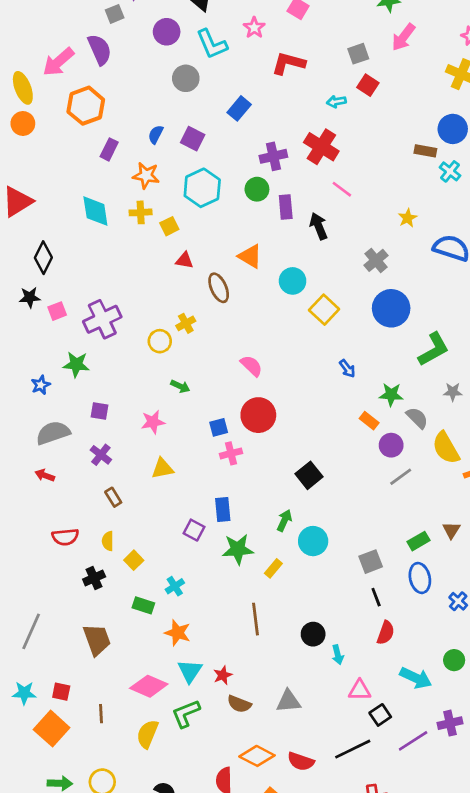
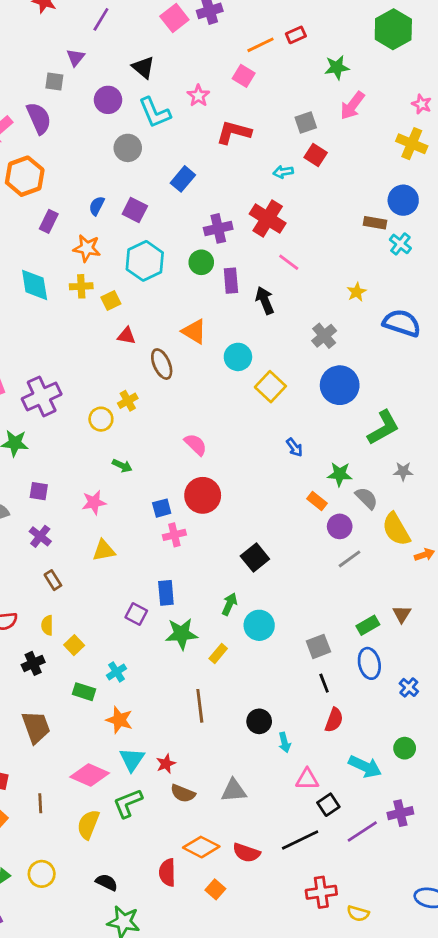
gray square: (115, 14) -> (54, 82), turned 30

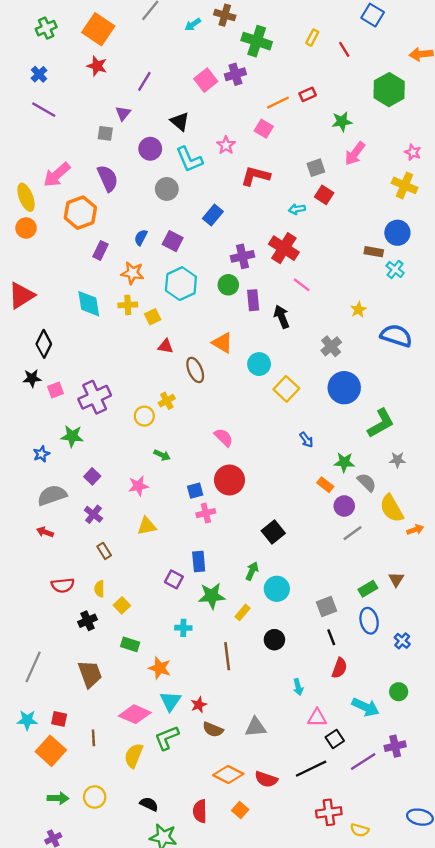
purple semicircle: (39, 118) -> (108, 178), moved
purple square: (39, 491) -> (92, 476), turned 35
cyan cross: (116, 672) -> (183, 628), moved, turned 35
black circle: (259, 721) -> (274, 640), moved
red semicircle: (167, 872) -> (200, 811), moved

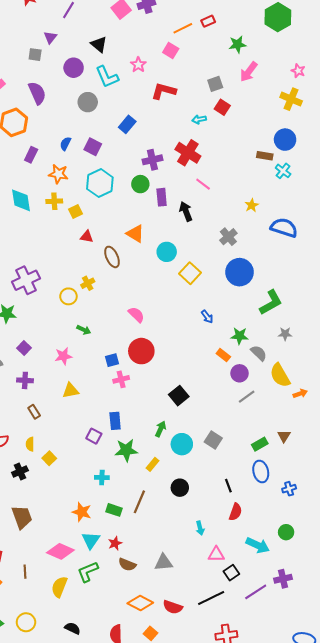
purple cross: (93, 514) -> (25, 380), turned -35
gray square: (326, 607) -> (213, 440), moved, turned -36
blue cross: (402, 641) -> (289, 489), turned 32
green rectangle: (130, 644) -> (114, 510), moved
brown line: (227, 656) -> (139, 502), turned 30

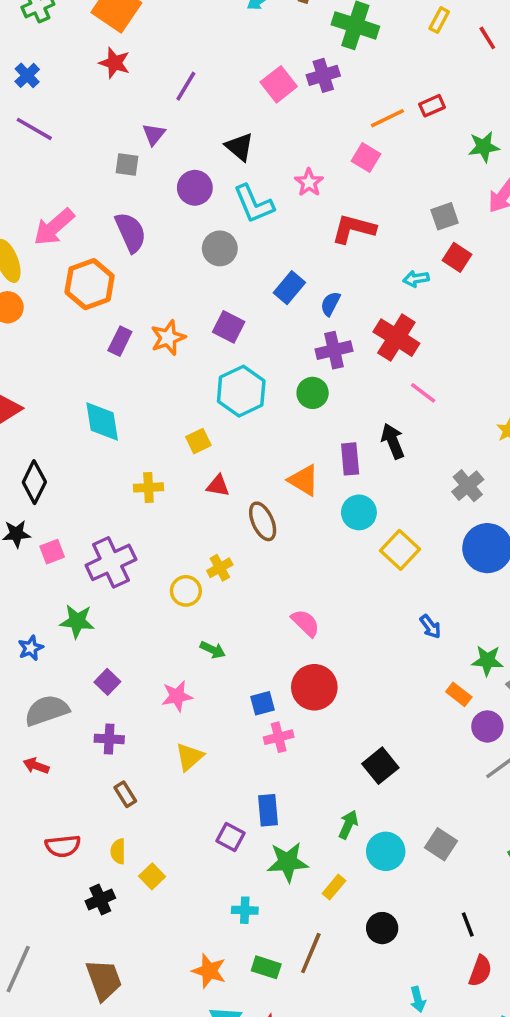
blue semicircle: (65, 144) -> (330, 304), moved
orange star: (58, 174) -> (168, 338), moved, turned -30
purple rectangle: (162, 197) -> (350, 459), moved
yellow cross: (54, 201) -> (148, 487), moved
yellow triangle: (71, 391) -> (189, 757), turned -30

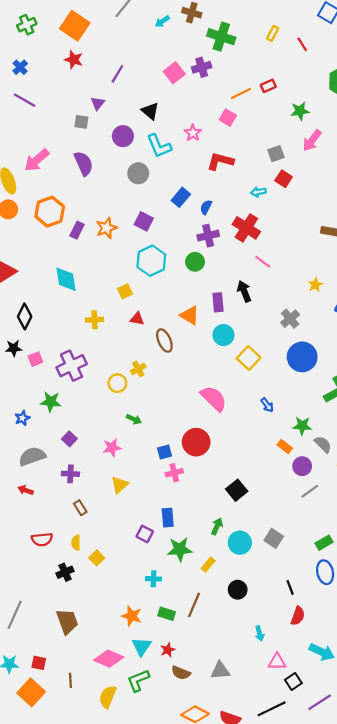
orange hexagon: (90, 284) -> (50, 212), moved
pink semicircle: (305, 623) -> (214, 398), moved, size x1.5

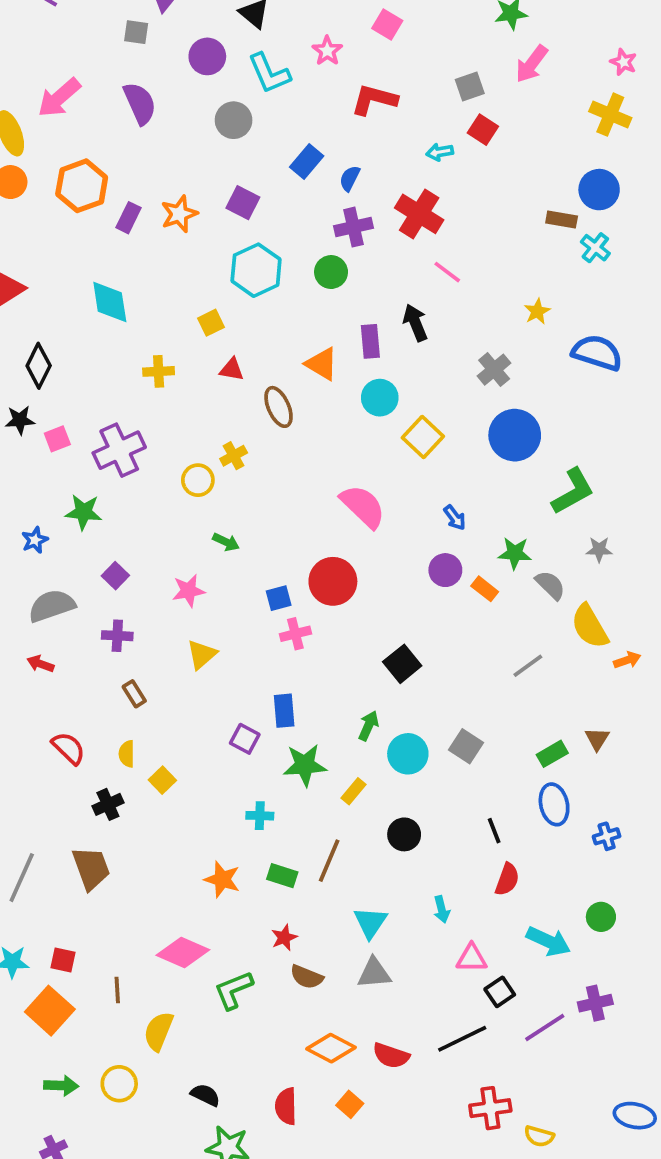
purple circle: (302, 466) -> (445, 570), moved
red semicircle: (42, 539) -> (69, 748), turned -130
brown trapezoid: (67, 621) -> (91, 868), moved
cyan triangle: (141, 647) -> (370, 923), moved
yellow semicircle: (108, 697) -> (159, 1031), moved

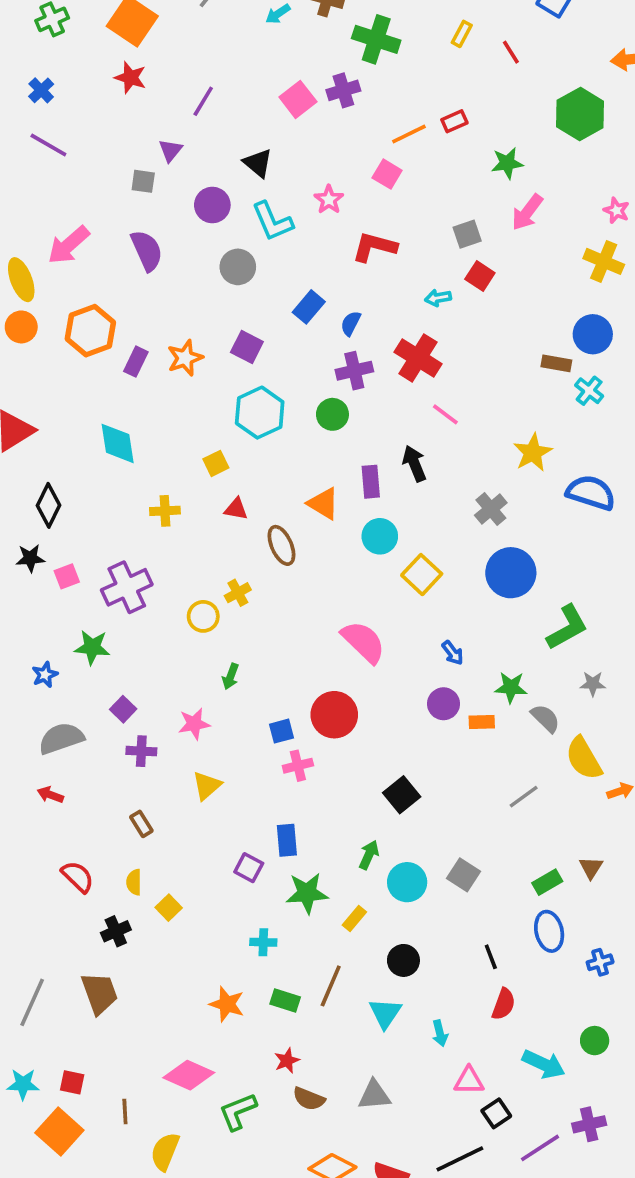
yellow star: (537, 311) -> (533, 453), size x1.5
green arrow: (226, 542) -> (231, 676), turned 85
orange rectangle: (485, 589) -> (482, 722), turned -40
purple cross: (117, 636) -> (141, 751), moved
cyan triangle: (370, 923) -> (385, 1013), moved

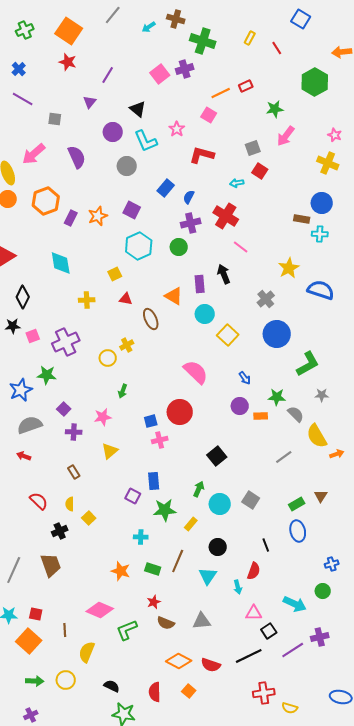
gray square: (143, 181) -> (55, 119), moved
cyan cross: (589, 391) -> (320, 234), turned -35
blue star: (45, 675) -> (21, 390), size x1.6
blue cross: (600, 962) -> (332, 564), moved
red semicircle: (504, 1004) -> (254, 571), moved

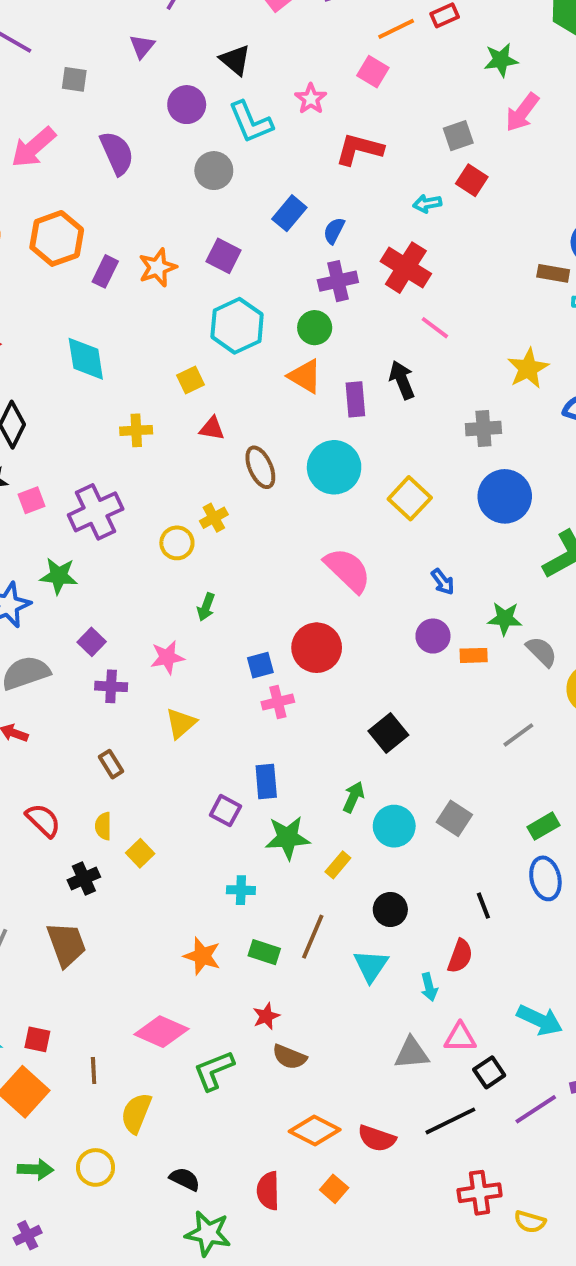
orange triangle: (174, 296) -> (305, 376), moved
gray cross: (266, 299) -> (483, 428), turned 36
cyan circle: (205, 314) -> (334, 467), moved, size x1.4
gray triangle: (202, 621) -> (412, 1053), moved

